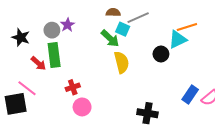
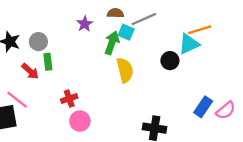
purple star: (68, 25) -> (85, 24), moved
gray circle: (52, 30) -> (38, 42), moved
green arrow: (110, 38) -> (112, 43), turned -114
green rectangle: (54, 55) -> (48, 62), size x0.6

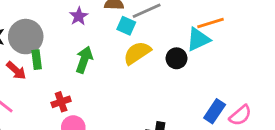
gray circle: (38, 42) -> (26, 37), size x1.6
green arrow: (112, 43) -> (84, 60), moved
yellow semicircle: (125, 70) -> (137, 53), moved, turned -110

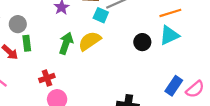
gray circle: (26, 37) -> (18, 24), size x0.6
cyan triangle: (198, 39) -> (169, 35), moved
yellow semicircle: (137, 53) -> (90, 41), moved

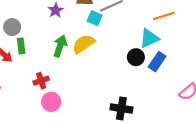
cyan triangle: (169, 35) -> (149, 38), moved
black circle: (142, 42) -> (136, 57), moved
blue rectangle: (174, 86) -> (157, 62), moved

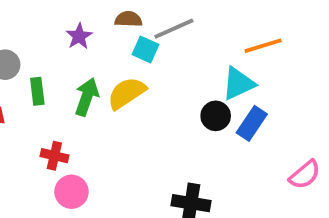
green rectangle: (21, 46) -> (37, 91), moved
red cross: (41, 81) -> (54, 156), turned 32

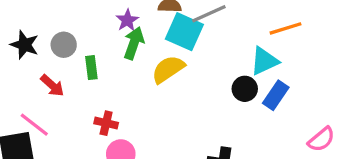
cyan square: (145, 49) -> (184, 32), size x1.6
green arrow: (87, 97) -> (134, 43), moved

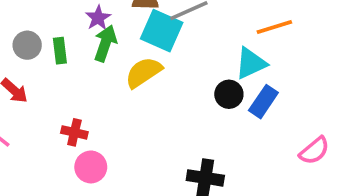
green rectangle: (91, 68) -> (60, 51), moved

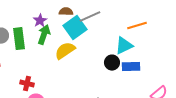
cyan square: (162, 31) -> (75, 28), turned 30
green rectangle: (60, 51) -> (19, 39), size x1.5
blue rectangle: (263, 102) -> (131, 67), turned 54

